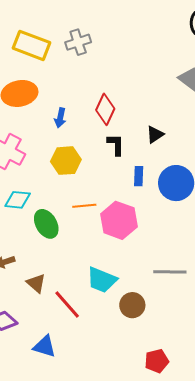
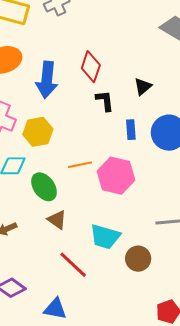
blue arrow: (60, 118) -> (47, 80), size x1.8
yellow hexagon: (66, 161) -> (38, 132), moved
brown triangle: (36, 283) -> (57, 220), moved

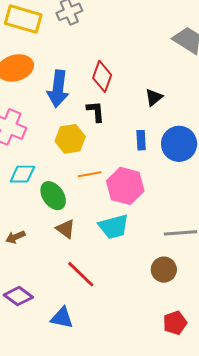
black L-shape: (105, 101) -> (96, 111), moved
yellow hexagon: (38, 132) -> (70, 139), moved
cyan trapezoid: (105, 237) -> (114, 227), moved, turned -32
brown circle: (138, 259) -> (164, 270), moved

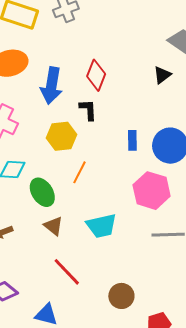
black triangle: (154, 97) -> (162, 75), moved
orange line: (89, 174) -> (80, 172), turned -55
pink hexagon: (125, 186) -> (152, 191), moved
brown circle: (164, 270) -> (121, 296), moved

